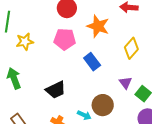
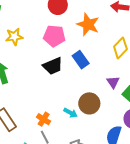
black trapezoid: (56, 90) -> (53, 66), moved

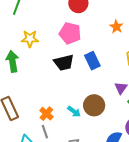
orange star: (88, 24) -> (116, 27), moved, size x0.6
yellow star: (14, 37) -> (30, 39), moved

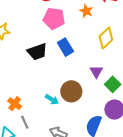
pink pentagon: (70, 33) -> (54, 18), moved
orange cross: (46, 114) -> (15, 104), moved

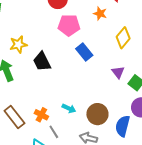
black trapezoid: (37, 52) -> (42, 62), moved, turned 90
brown circle: (71, 91) -> (97, 114), moved
cyan arrow: (52, 99) -> (69, 108), moved

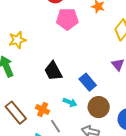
blue rectangle: (84, 52) -> (88, 82), moved
black trapezoid: (42, 62) -> (53, 71), moved

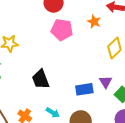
blue rectangle: (88, 82) -> (84, 89), moved, turned -66

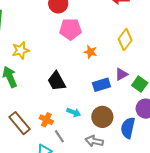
orange star: (94, 22) -> (90, 52), moved
purple triangle: (106, 82) -> (121, 74), turned 40

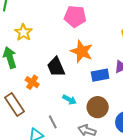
yellow star: (21, 50) -> (23, 32), turned -30
orange star: (90, 52) -> (82, 51), moved, size x1.6
orange cross: (46, 120) -> (32, 82), moved

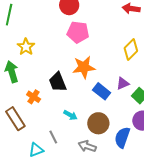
orange star: (82, 51) -> (84, 67), turned -30
blue rectangle: (100, 75) -> (102, 91), turned 48

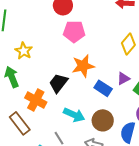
black trapezoid: (58, 82) -> (58, 83), turned 65
orange cross: (34, 97) -> (36, 100), size x1.5
cyan arrow: (70, 115) -> (74, 115), size x1.5

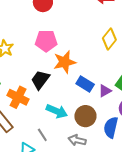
pink pentagon: (74, 32) -> (46, 41), moved
purple triangle: (123, 79) -> (105, 91), moved

